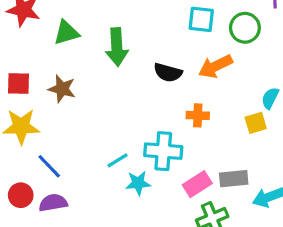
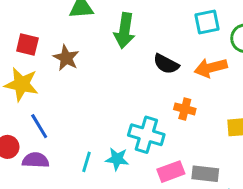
cyan square: (201, 19) -> (207, 22), turned -30
cyan line: (118, 160) -> (87, 162), moved, turned -54

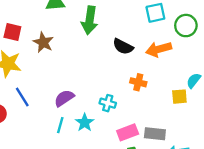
cyan cross: (146, 135) -> (108, 103), size x0.6
cyan star: (117, 159) -> (85, 123), turned 30
purple semicircle: (36, 160) -> (64, 98), moved, turned -36

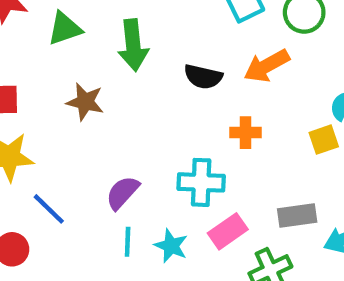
brown star: (43, 42) -> (85, 102), moved
cyan cross: (108, 103) -> (201, 182), size x1.5
cyan star: (85, 123) -> (171, 246), moved
pink rectangle: (128, 132) -> (228, 231), moved

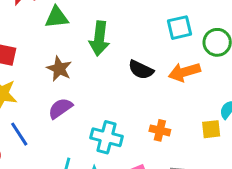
orange cross: (246, 133) -> (160, 130), moved
cyan cross: (201, 182) -> (107, 137), moved
purple semicircle: (122, 193) -> (60, 108), moved

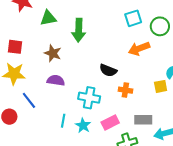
black semicircle: (141, 70) -> (108, 70), moved
purple semicircle: (60, 108) -> (56, 80), turned 48

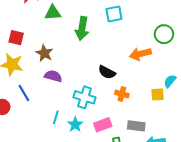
cyan square: (133, 18) -> (114, 14), moved
brown star: (53, 53) -> (44, 53), moved

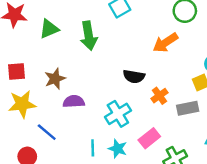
brown star: (44, 53) -> (55, 79), turned -30
orange cross: (122, 94) -> (159, 96), turned -32
cyan cross: (85, 97) -> (118, 114), turned -30
gray rectangle: (136, 126) -> (188, 108), moved

